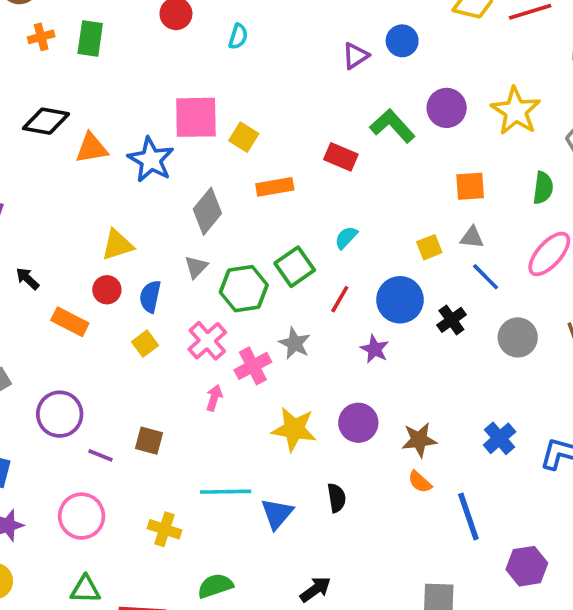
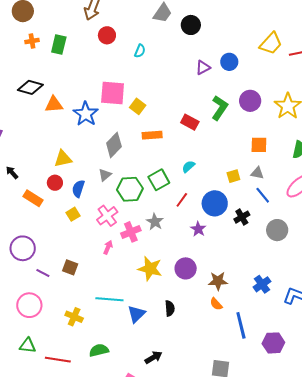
green L-shape: (392, 126) -> (220, 108), turned 70
purple hexagon: (527, 566) -> (273, 343), moved

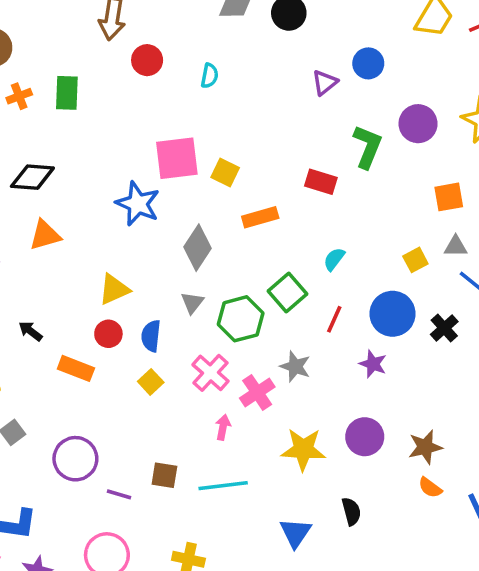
orange triangle: (54, 104) -> (45, 235), moved
cyan line: (109, 299) -> (223, 486), moved

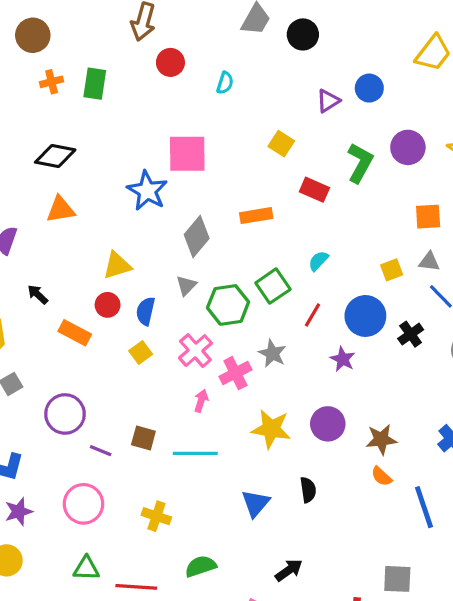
yellow square: (225, 172) -> (281, 144), moved

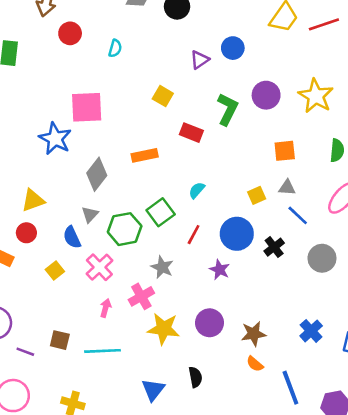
blue semicircle: (146, 311) -> (72, 237), moved, turned -35
pink cross: (235, 373) -> (141, 296), moved

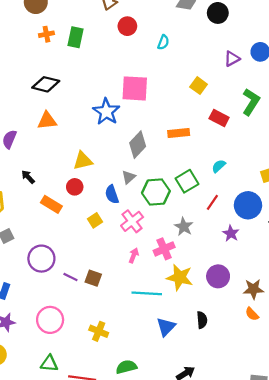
cyan line: (102, 351) -> (147, 293), moved
purple line: (25, 352) -> (70, 277), moved

